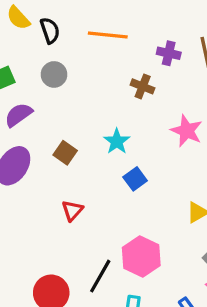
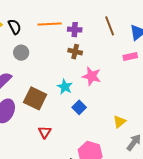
purple cross: (169, 53) -> (75, 30), moved
pink star: (187, 131) -> (92, 76), moved
brown square: (65, 153) -> (35, 98), size x1.6

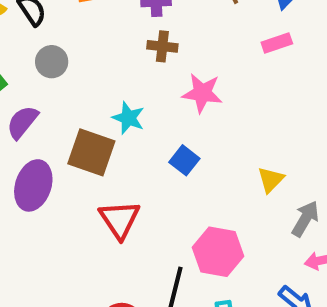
cyan star: (65, 87) -> (128, 118), moved
red triangle: (45, 132) -> (119, 219), size x1.5

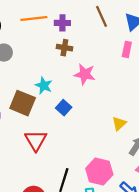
pink rectangle: (277, 43) -> (127, 49), turned -63
blue square: (184, 160) -> (64, 108), moved
pink hexagon: (218, 252) -> (99, 172), moved

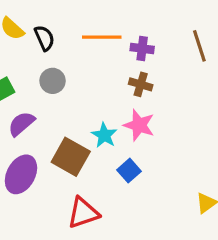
pink star: (85, 74) -> (139, 125), moved
red triangle: (36, 140) -> (83, 213), turned 35

